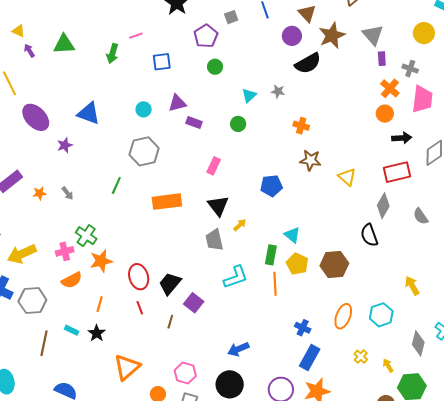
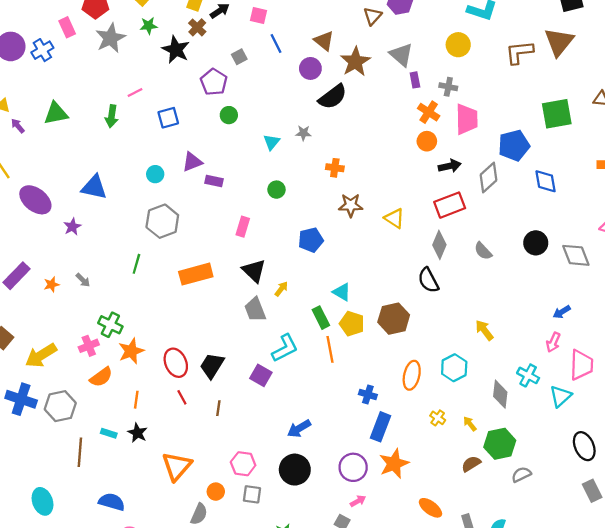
green circle: (238, 124) -> (277, 190), moved
green rectangle: (271, 255) -> (321, 318), turned -30
purple square: (194, 303) -> (261, 375), moved

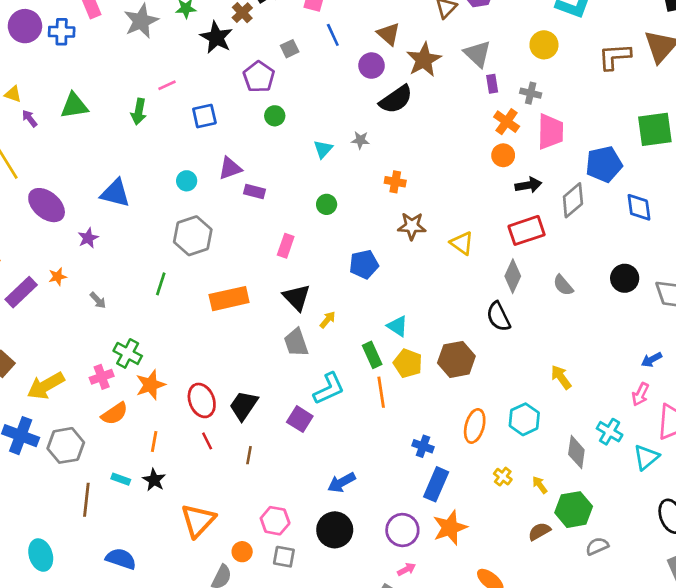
blue cross: (42, 50) -> (62, 32), turned 30
orange star: (51, 285) -> (58, 277), moved

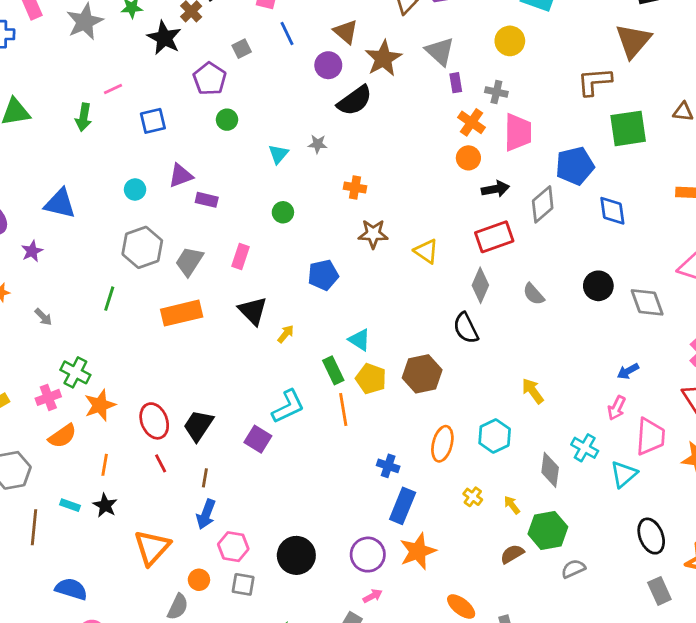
brown L-shape: (615, 57) -> (594, 82), moved
gray trapezoid: (296, 343) -> (189, 261), moved, turned 52
blue arrow: (342, 482) -> (206, 514), moved, turned -40

